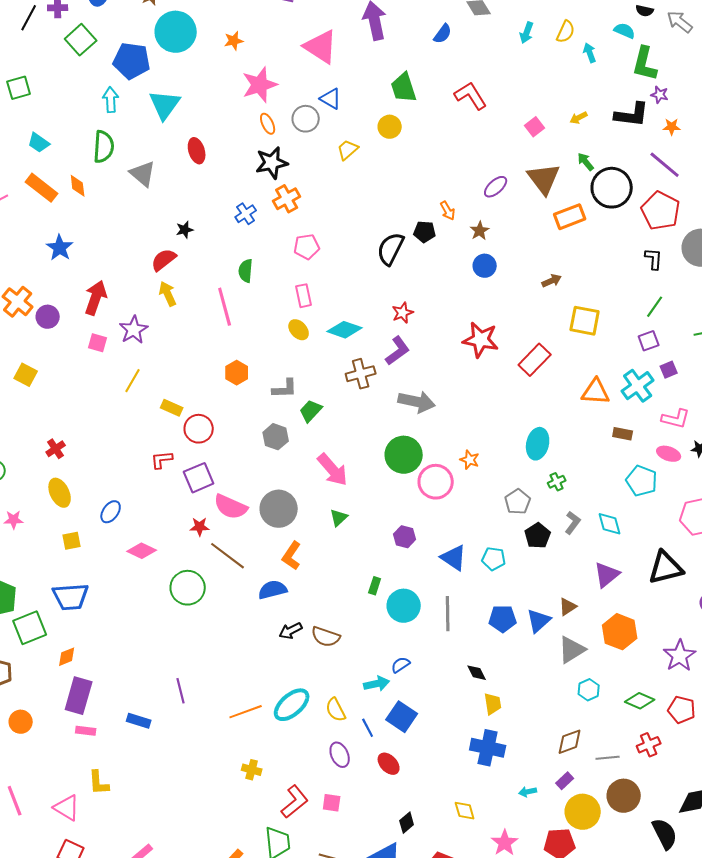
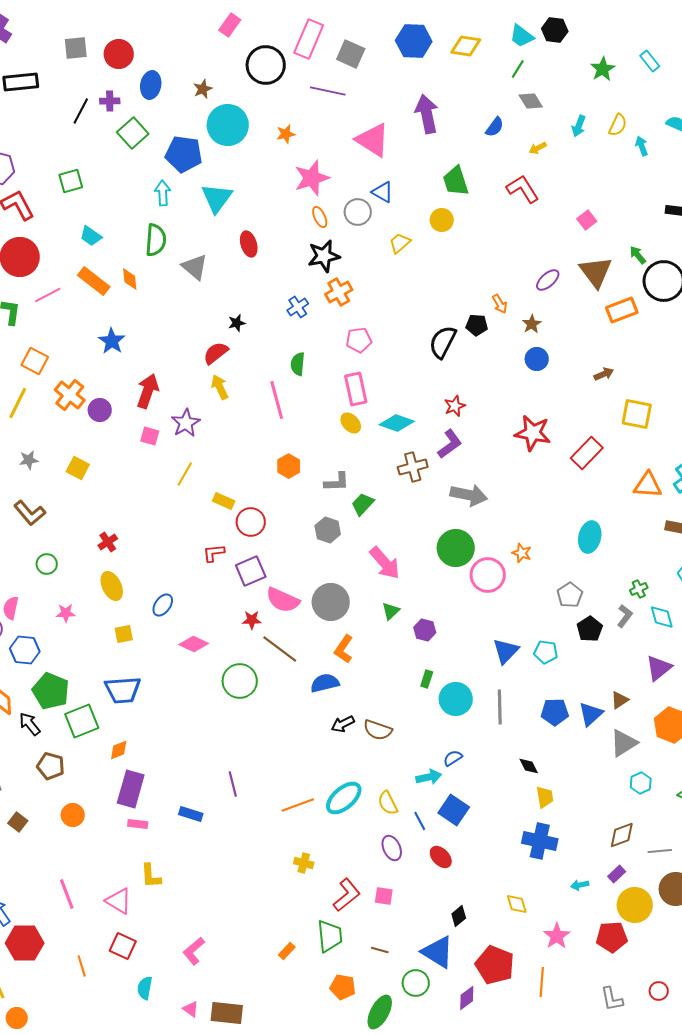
yellow arrow: (579, 118) -> (538, 148), moved
pink rectangle: (304, 296) -> (356, 389), size x1.4
green cross: (557, 482) -> (639, 589), moved
purple hexagon: (405, 537) -> (425, 630), moved
blue triangle: (454, 558) -> (506, 651), turned 40

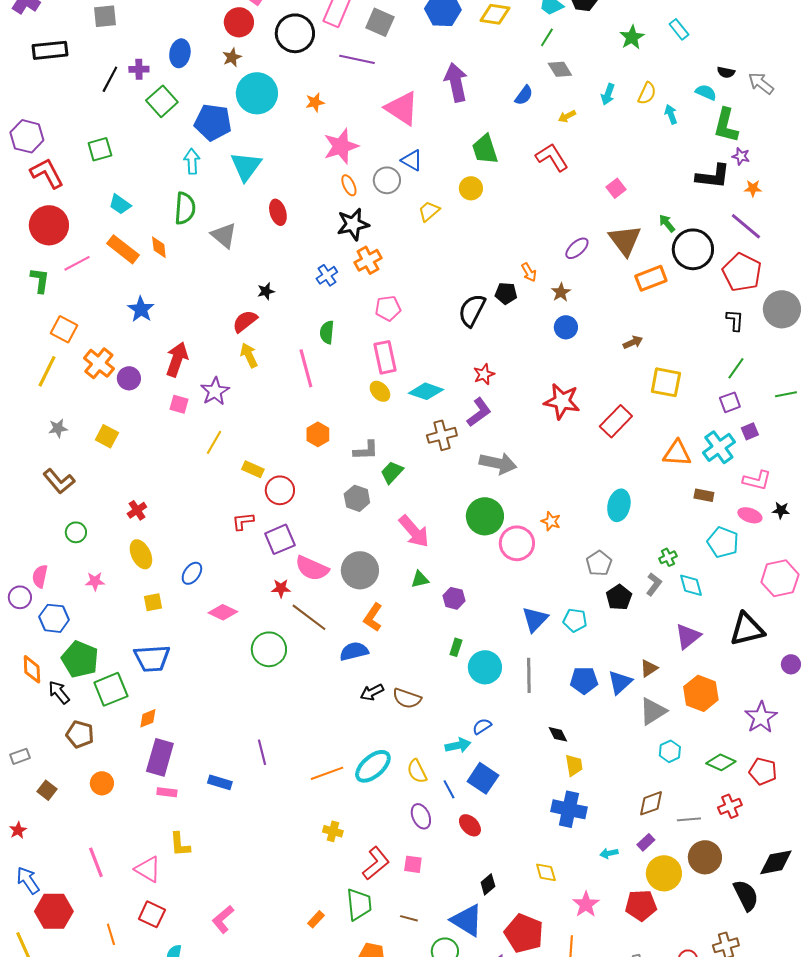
red circle: (119, 54) -> (239, 22), moved
green triangle: (391, 611) -> (420, 579), turned 30

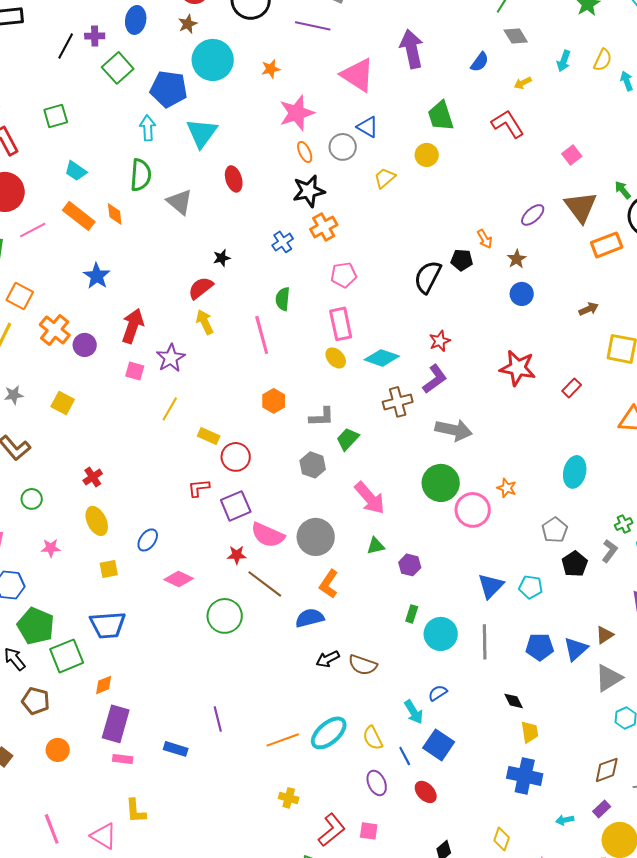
red rectangle: (616, 421) -> (572, 388), size x0.6
cyan arrow: (458, 745) -> (414, 712), turned 70
yellow diamond: (546, 872) -> (502, 839), turned 35

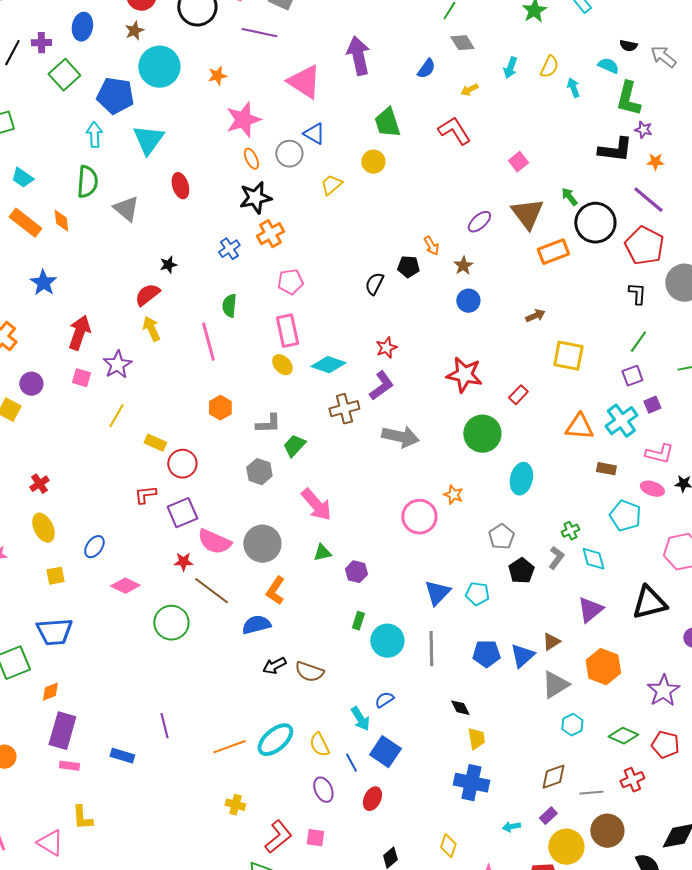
black semicircle: (428, 277) -> (374, 284), size x0.7
purple circle: (85, 345) -> (31, 384), moved
green circle: (441, 483) -> (482, 434), moved
red ellipse: (426, 792) -> (372, 799), turned 70

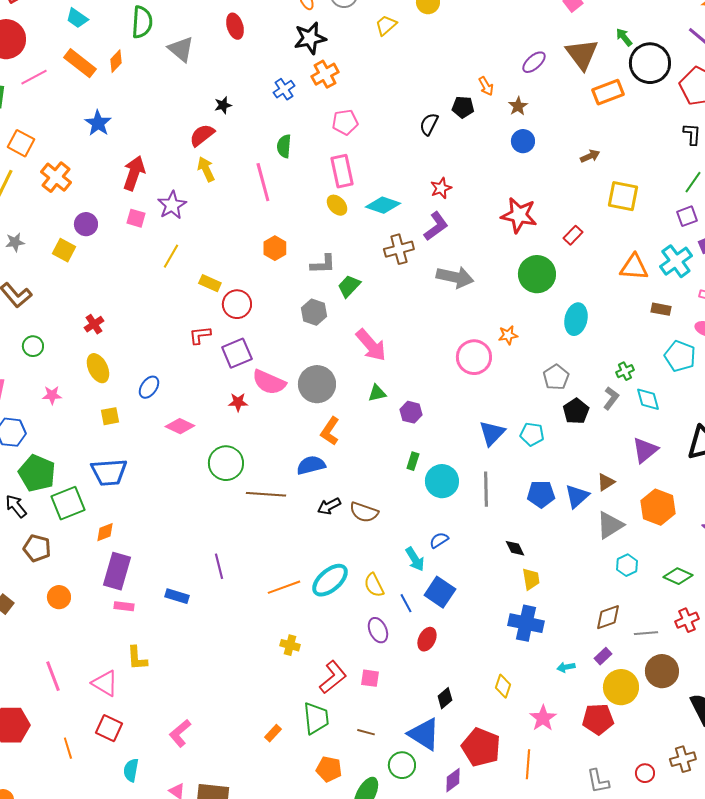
orange diamond: (61, 221) -> (116, 61), turned 50
orange star: (453, 495) -> (508, 335), turned -30
brown line: (211, 591) -> (266, 494), moved, turned -33

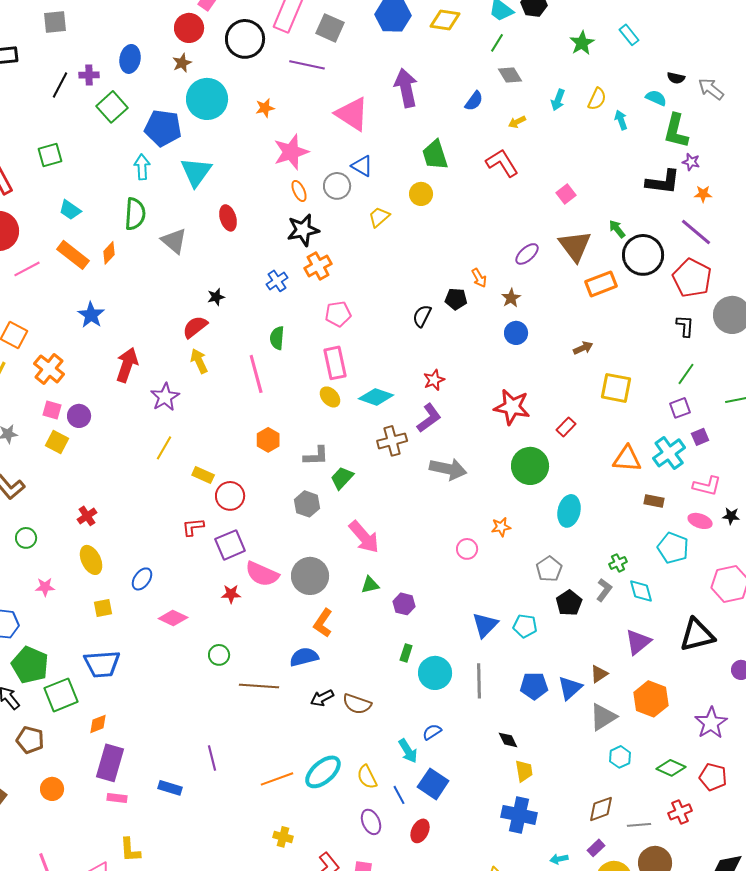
pink square: (136, 218) -> (52, 410), moved
pink circle: (474, 357) -> (467, 549), size x0.6
green circle: (226, 463) -> (219, 655), size x0.6

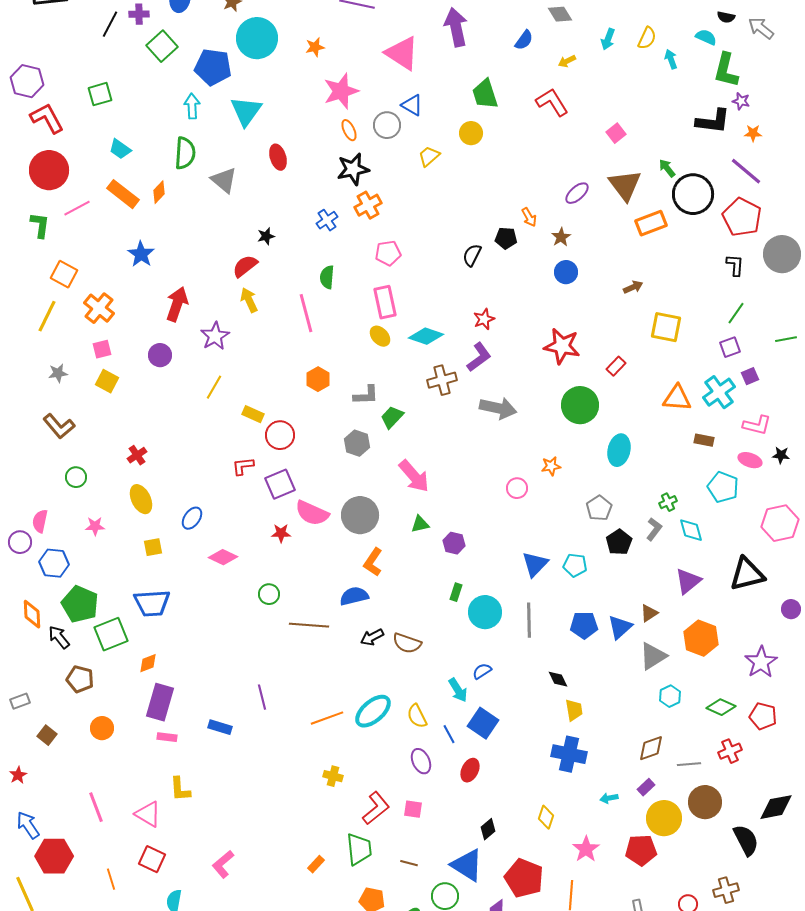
pink square: (52, 410) -> (102, 349), turned -30
purple circle: (79, 416) -> (160, 355), moved

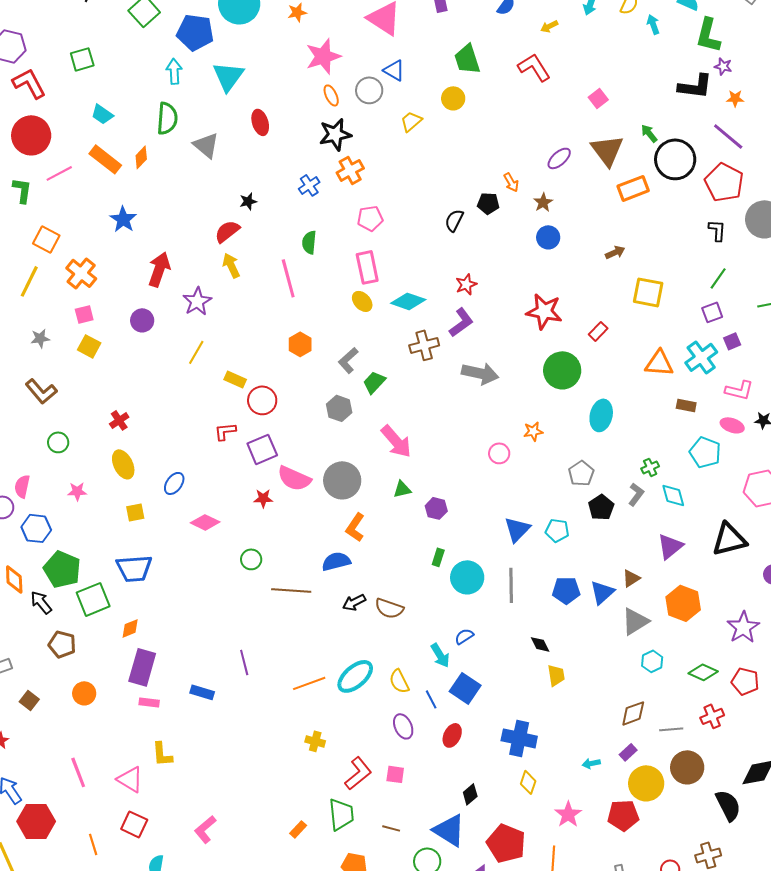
gray L-shape: (366, 395) -> (348, 360), turned 140
blue cross: (569, 754) -> (519, 738), moved

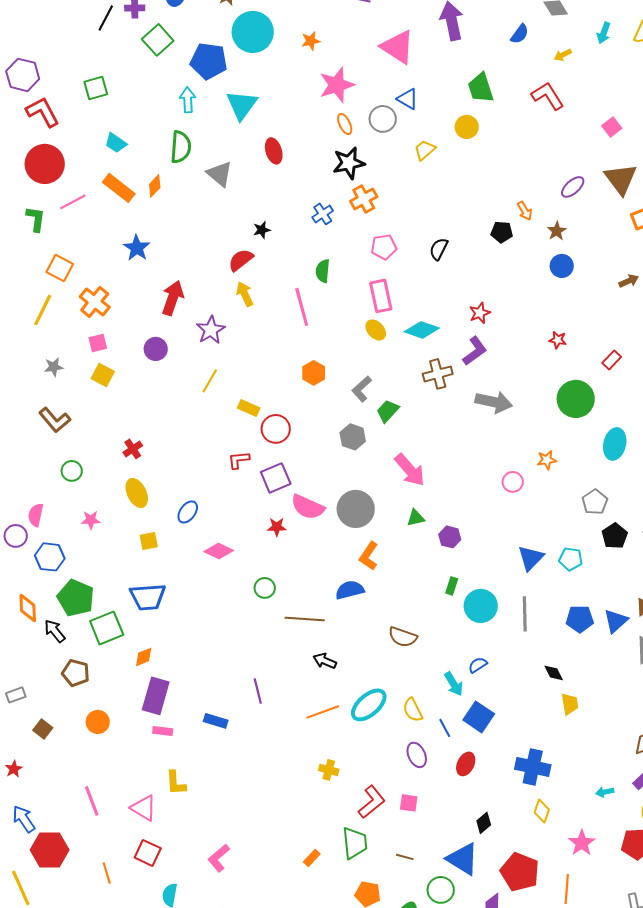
black semicircle: (454, 220) -> (439, 249), moved
red star: (544, 311) -> (558, 340), size x0.5
black arrow: (354, 602) -> (325, 661), moved, turned 50

